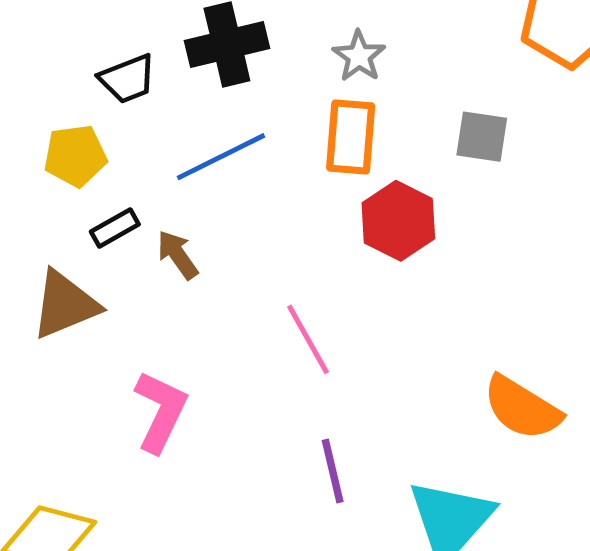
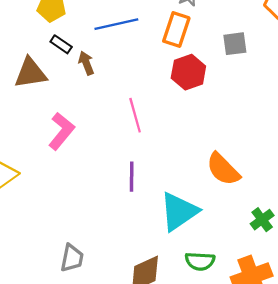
gray square: (482, 137) -> (235, 44), turned -30
black rectangle: (115, 228) -> (61, 44), turned 50

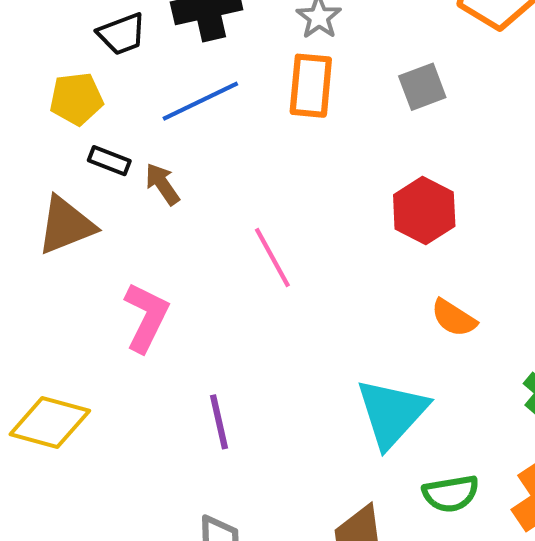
red hexagon: (188, 72) -> (424, 210), moved
orange semicircle: (223, 169) -> (454, 318), size x0.7
purple line: (132, 177) -> (219, 422), moved

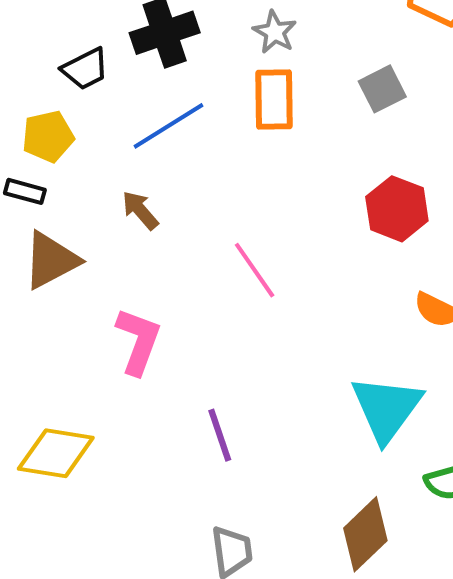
black rectangle: (109, 161) -> (25, 191), moved

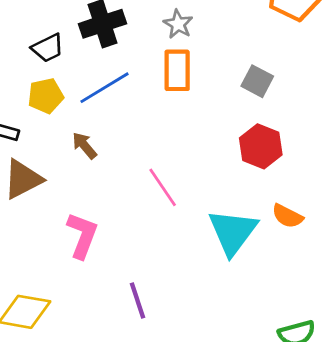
gray square: (382, 89) -> (257, 81), moved, turned -36
yellow pentagon: (48, 136) -> (46, 96), moved
cyan triangle: (387, 408) -> (233, 232), moved

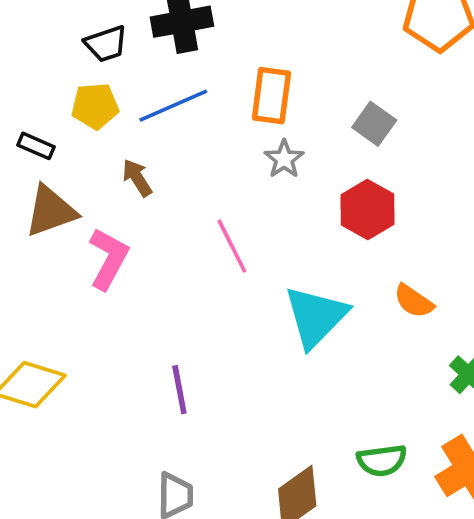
gray star: (178, 24) -> (284, 159), moved
orange semicircle: (287, 216) -> (414, 301), moved
pink L-shape: (82, 235) -> (108, 259), moved

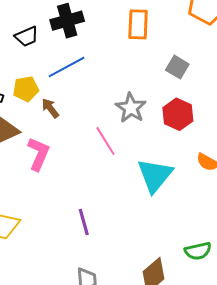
orange rectangle: (271, 96) -> (138, 24), moved
yellow pentagon: (95, 106) -> (26, 89), moved
gray star: (284, 159) -> (131, 108), moved, size x1.4

